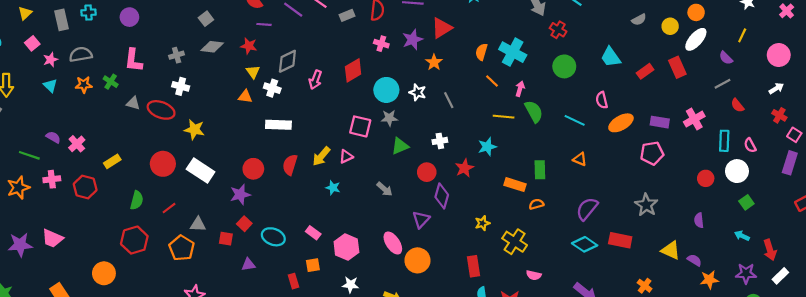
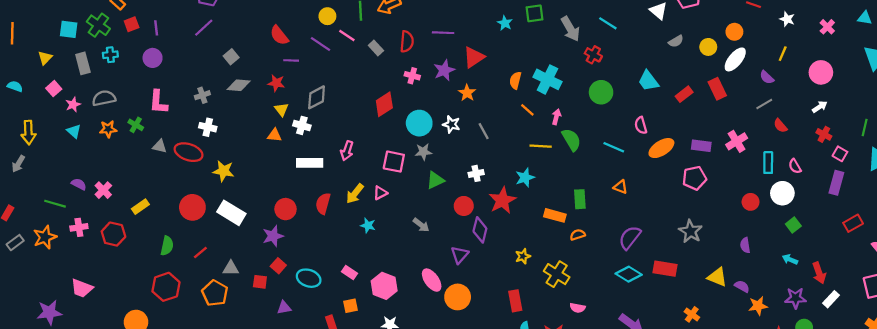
gray rectangle: (347, 15) -> (376, 48), turned 72
pink arrow: (315, 80) -> (347, 151), moved
red star: (464, 168) -> (502, 200), size x1.4
purple star: (20, 245) -> (49, 312), moved

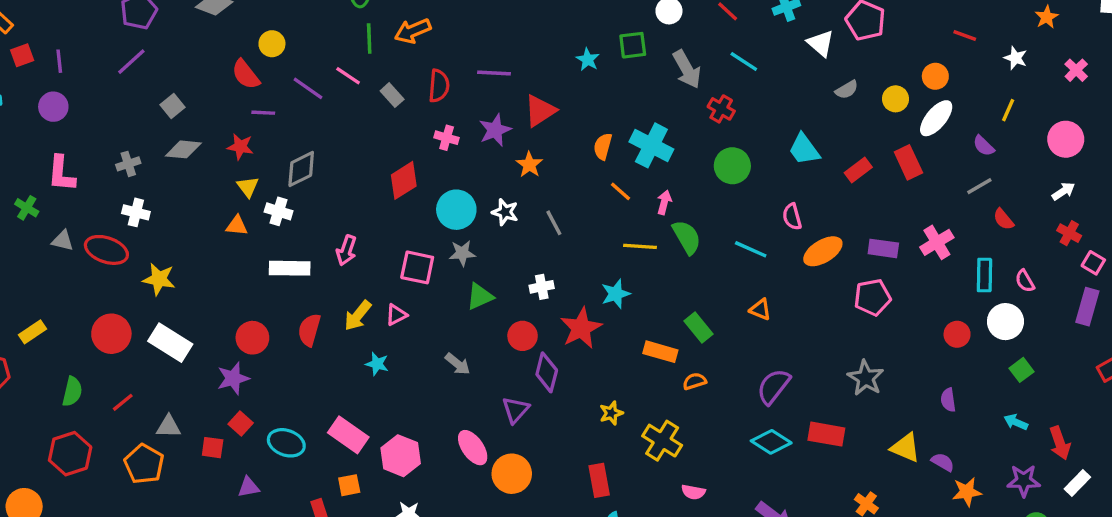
yellow circle: (327, 16) -> (272, 44), moved
green rectangle: (580, 199) -> (699, 327), turned -36
pink rectangle: (349, 272) -> (348, 435), size x1.6

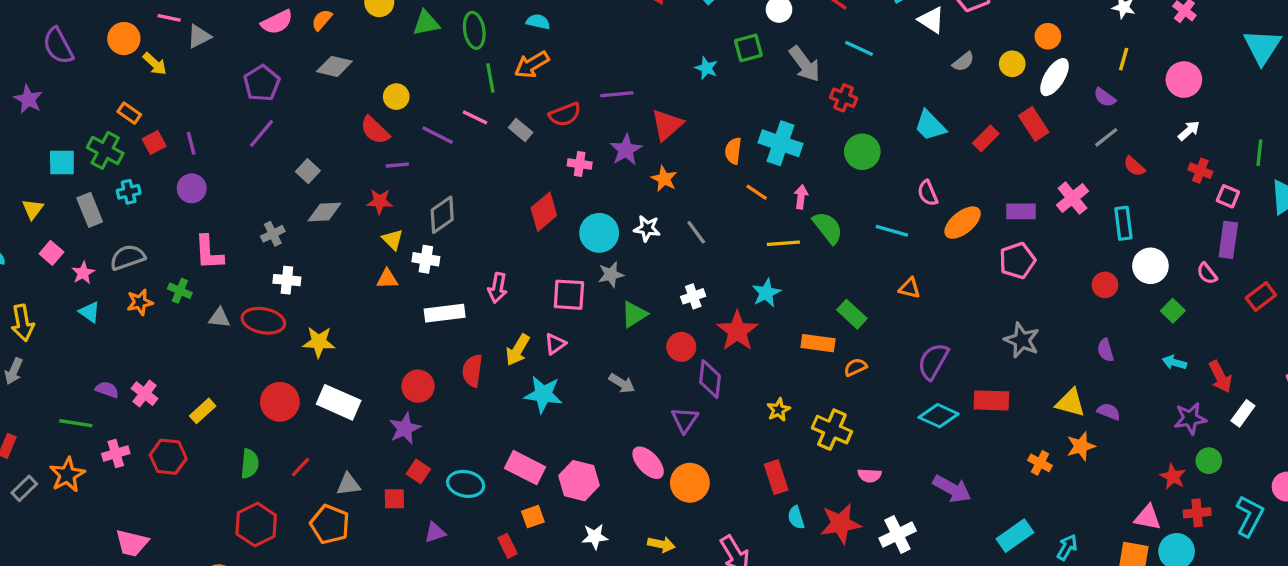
red semicircle: (439, 86) -> (565, 114), turned 72
pink semicircle: (1025, 281) -> (1207, 273), moved
cyan star: (377, 364) -> (543, 394), size x1.6
orange star: (967, 492) -> (1081, 446), moved

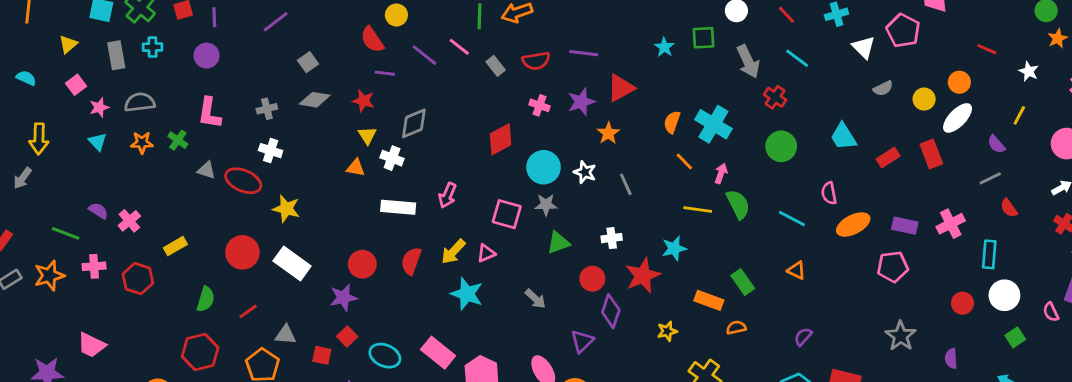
gray star: (1022, 340) -> (901, 336), moved
purple semicircle: (933, 361) -> (803, 337), size x0.6
yellow star: (779, 410) -> (667, 331), moved

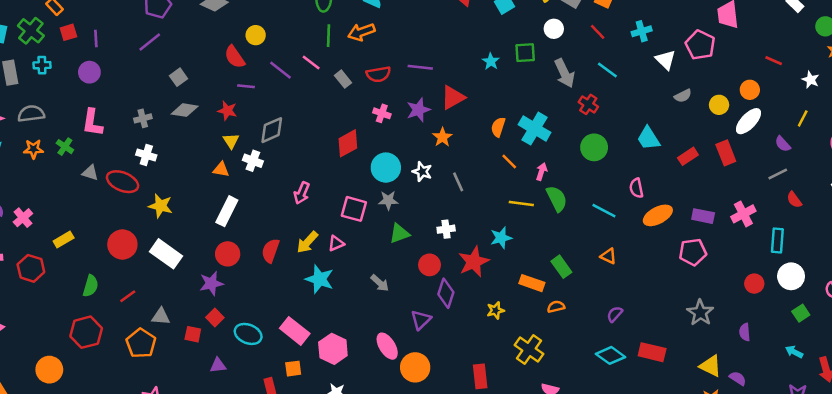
white rectangle: (398, 207) -> (227, 211), moved, turned -68

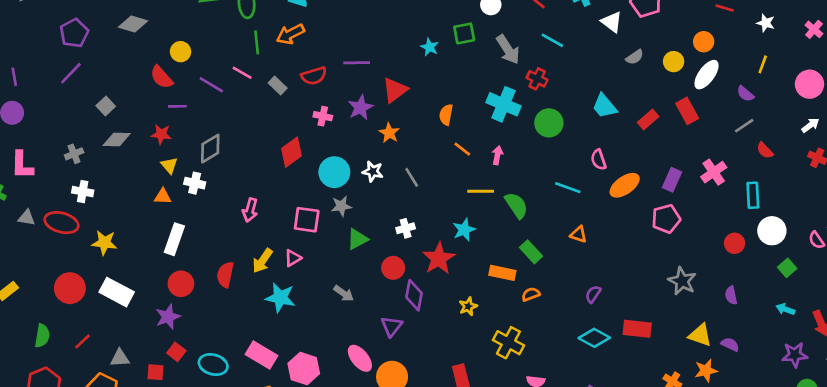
cyan cross: (535, 129) -> (504, 104), moved
green semicircle: (557, 199) -> (516, 205), moved
purple rectangle: (703, 216) -> (672, 180), turned -70

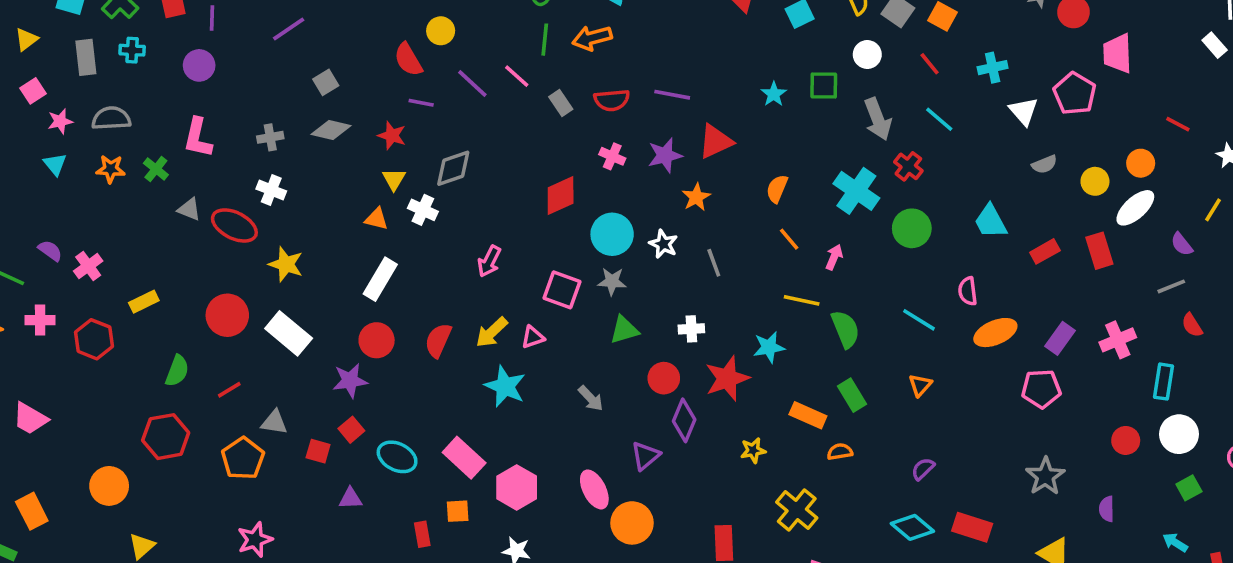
orange triangle: (579, 234) -> (920, 385), turned 42

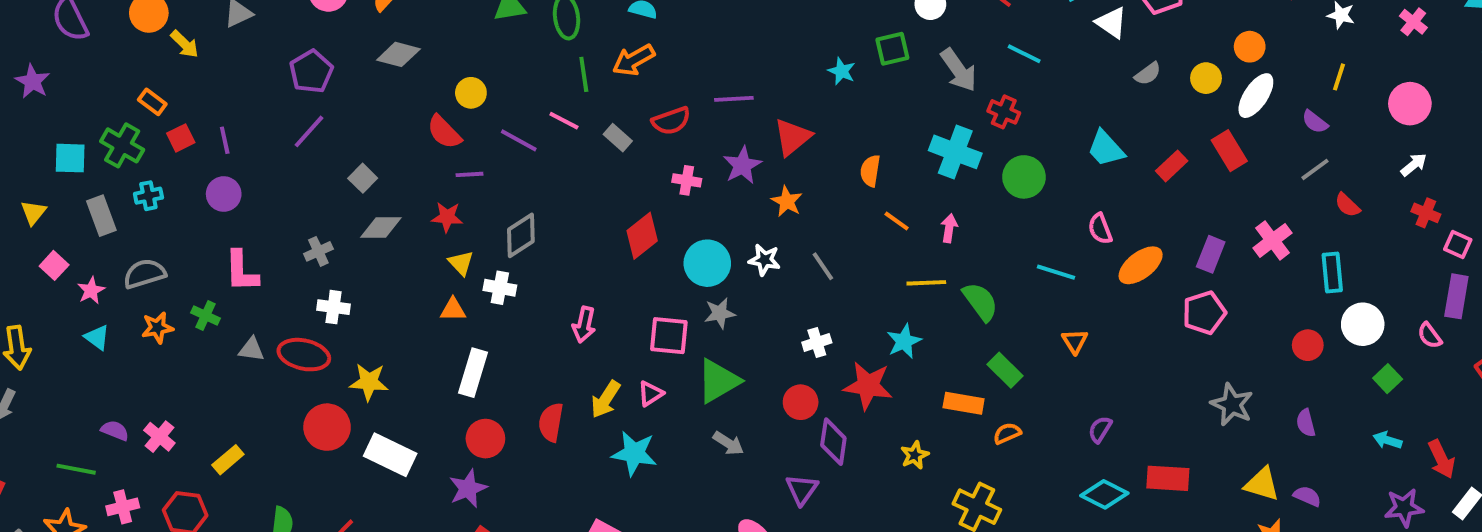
red circle: (227, 315) -> (327, 427), moved
green triangle: (624, 330) -> (718, 381), moved, size x1.4
red star: (727, 378) -> (868, 386), turned -30

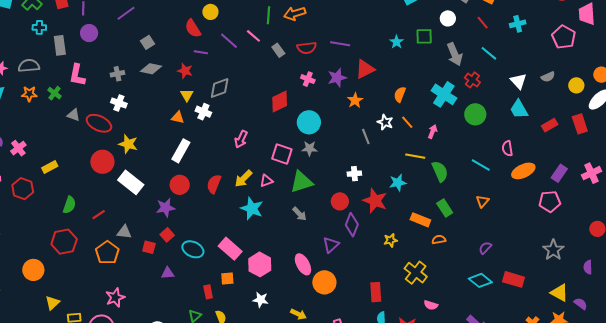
white triangle: (1111, 23) -> (518, 81), moved
purple circle: (224, 194) -> (89, 33), moved
gray rectangle: (101, 216) -> (60, 45), moved
white star: (764, 260) -> (385, 122), moved

